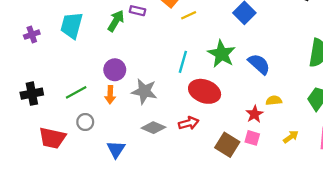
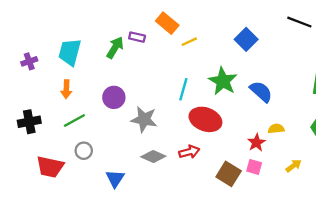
orange arrow: (110, 95) -> (66, 89), moved

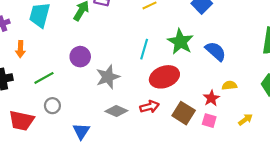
orange arrow: (66, 89) -> (20, 49), moved
gray star: (144, 119) -> (108, 77), turned -30
red ellipse: (205, 119) -> (164, 77), turned -40
brown square: (229, 174) -> (184, 113), moved

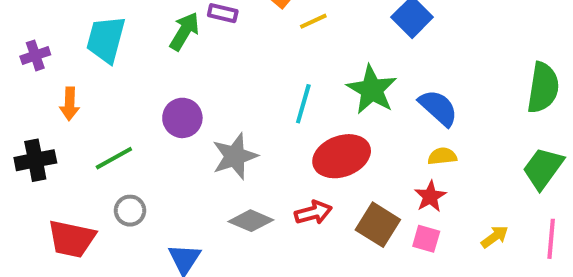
yellow semicircle: (229, 85) -> (442, 156), moved

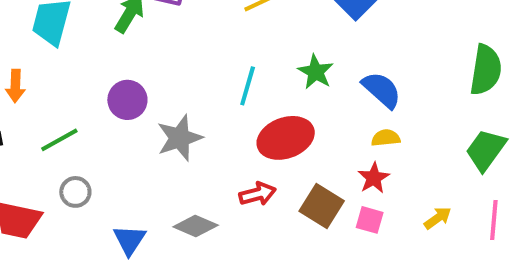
green star: (372, 90) -> (316, 72), size x0.7
gray diamond: (251, 221) -> (196, 226), moved

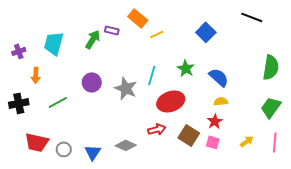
gray star: (180, 138) -> (126, 88), moved, turned -30
gray circle: (75, 192) -> (64, 149), moved

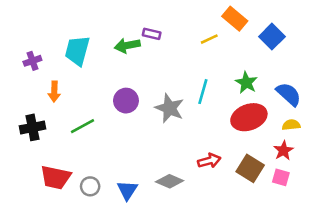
orange rectangle: (138, 18) -> (235, 19), moved
green arrow: (93, 39) -> (127, 45), turned -132
red ellipse: (171, 101) -> (249, 117), moved

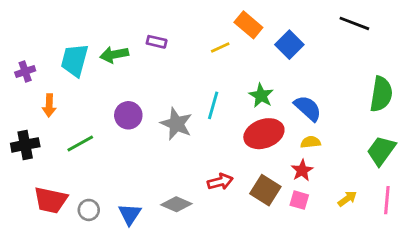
green arrow: (127, 45) -> (114, 55), moved

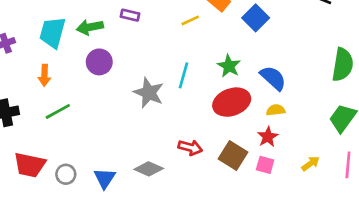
orange arrow: (49, 105) -> (44, 75), moved
purple circle: (128, 115) -> (99, 62), moved
red arrow: (220, 182) -> (190, 148), turned 30

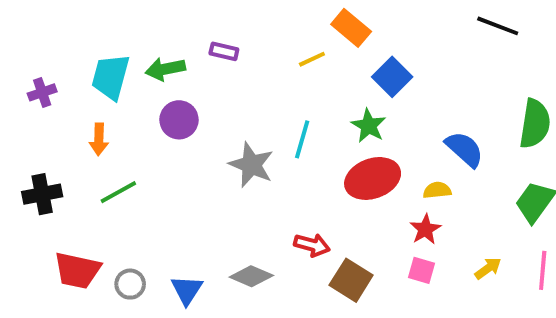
blue square: (256, 18) -> (392, 77), moved
blue semicircle: (273, 78) -> (464, 149), moved
brown square: (233, 156) -> (351, 280), moved

